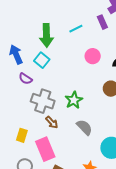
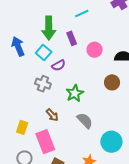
purple rectangle: (102, 22) -> (72, 38), moved
cyan line: (76, 29) -> (82, 14), moved
purple semicircle: (25, 79) -> (59, 65), moved, turned -64
gray cross: (43, 101) -> (43, 84), moved, size x0.7

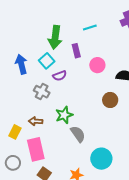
blue arrow: (18, 46) -> (21, 64), moved
green star: (75, 93) -> (64, 115), moved
brown arrow: (52, 115) -> (36, 121), moved, turned 128

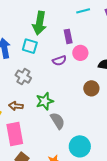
cyan line: (90, 28) -> (83, 11), moved
purple rectangle: (76, 51) -> (68, 36), moved
cyan square: (47, 61) -> (30, 46), turned -35
purple semicircle: (60, 76) -> (59, 61), moved

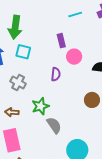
green arrow: (39, 23) -> (15, 27), moved
purple semicircle: (59, 61) -> (56, 74), moved, turned -64
brown circle: (91, 88) -> (92, 100), moved

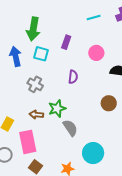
purple rectangle: (61, 41) -> (66, 42), moved, turned 32
pink circle: (74, 57) -> (96, 53), moved
brown arrow: (12, 112) -> (36, 115), moved

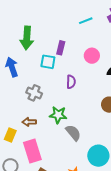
cyan square: (41, 54) -> (48, 62), moved
green star: (57, 108) -> (58, 115), turned 30
brown arrow: (36, 115) -> (29, 122), moved

